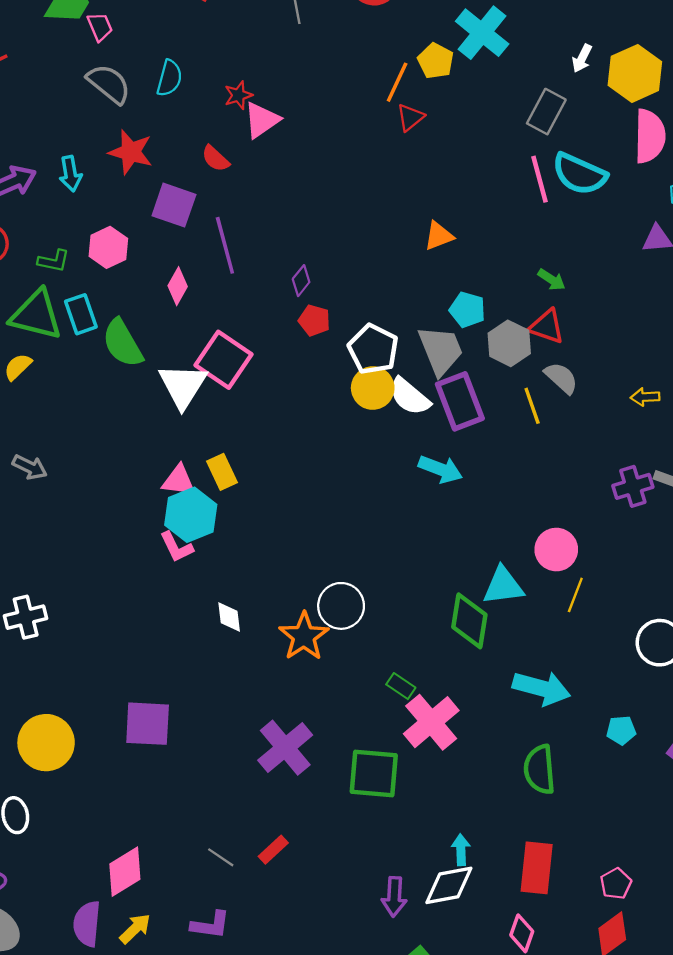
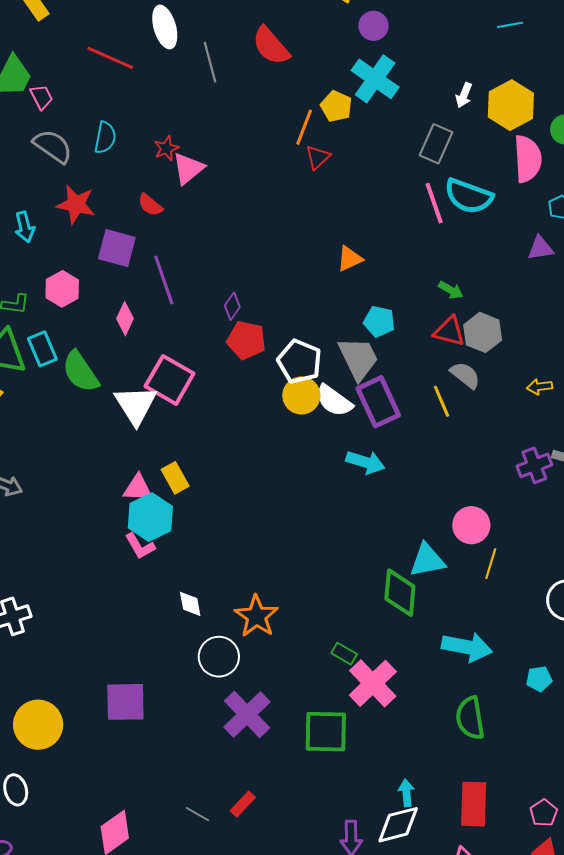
red pentagon: (314, 320) -> (246, 340), size x1.4
gray hexagon: (509, 343) -> (483, 332), moved
white circle: (341, 606) -> (219, 657), moved

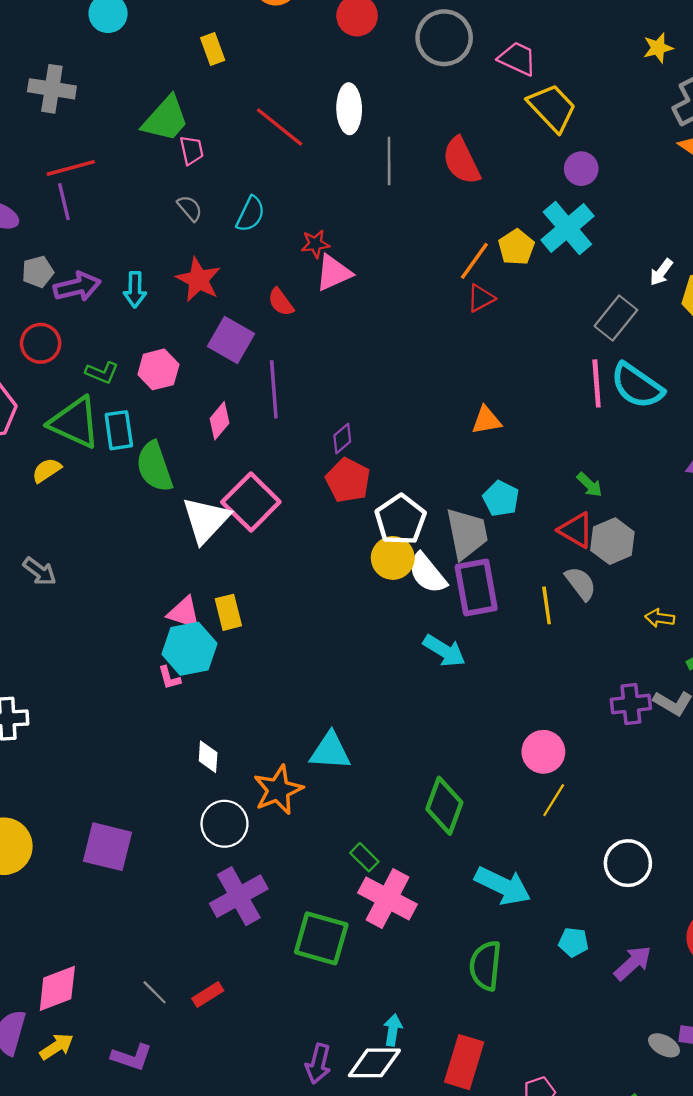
gray semicircle: (53, 146) -> (190, 208), size x0.6
pink L-shape: (140, 546) -> (169, 678), size x0.7
cyan triangle: (427, 560) -> (330, 751), moved
pink cross: (373, 683) -> (388, 899), turned -33

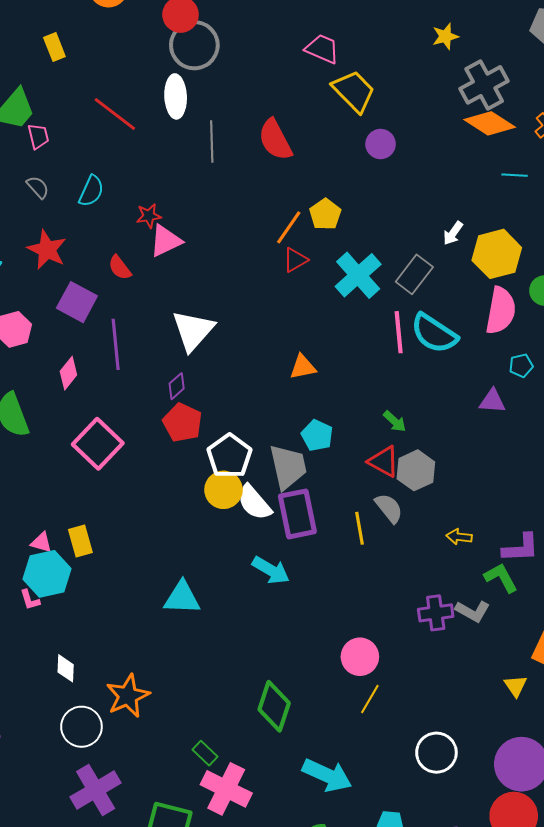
gray circle: (444, 38) -> (194, 45), moved
cyan cross: (567, 228) -> (358, 275), moved
white triangle: (206, 520) -> (193, 330), moved
pink triangle: (184, 613) -> (41, 542), size x0.7
cyan triangle: (330, 751) -> (182, 598), moved

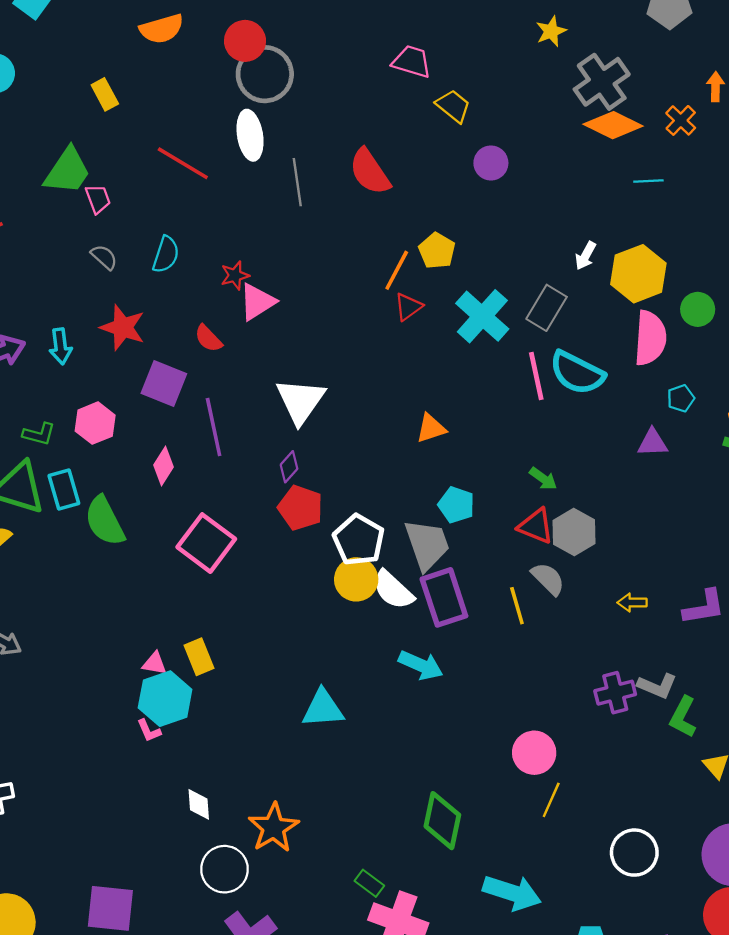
yellow trapezoid: (354, 91) -> (453, 106), size x0.7
green L-shape: (501, 578) -> (683, 717), moved, turned -117

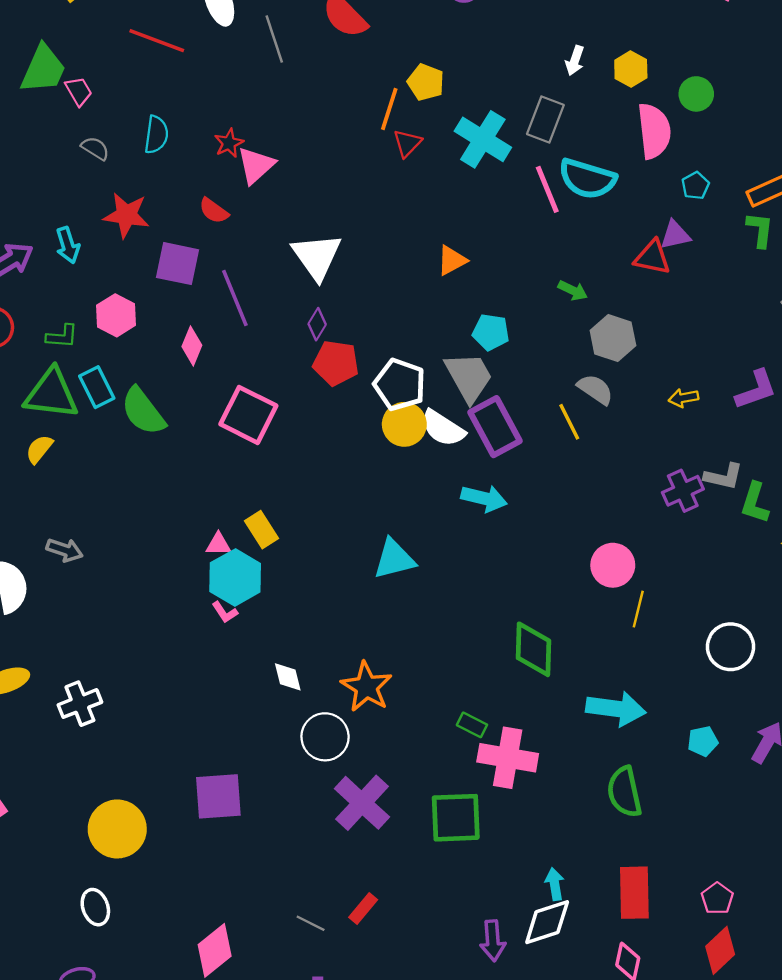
yellow hexagon: (638, 274) -> (631, 69), size x0.6
red triangle: (536, 526) -> (652, 257), moved

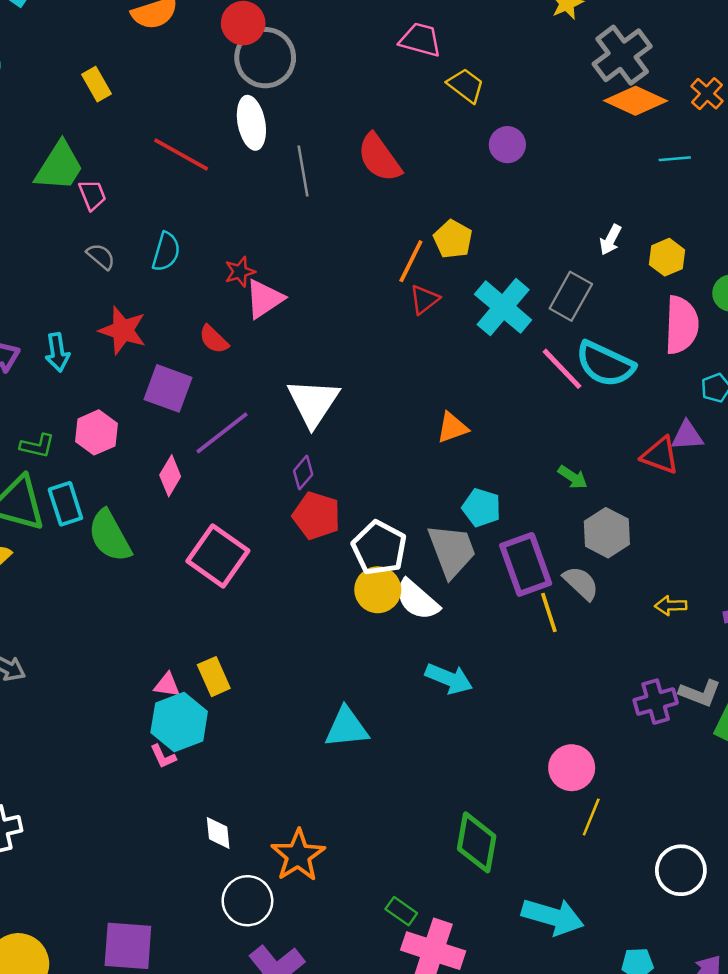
pink line: (547, 189) -> (562, 369), turned -30
purple line: (235, 298) -> (222, 433), turned 66
purple rectangle: (495, 427) -> (526, 564), moved

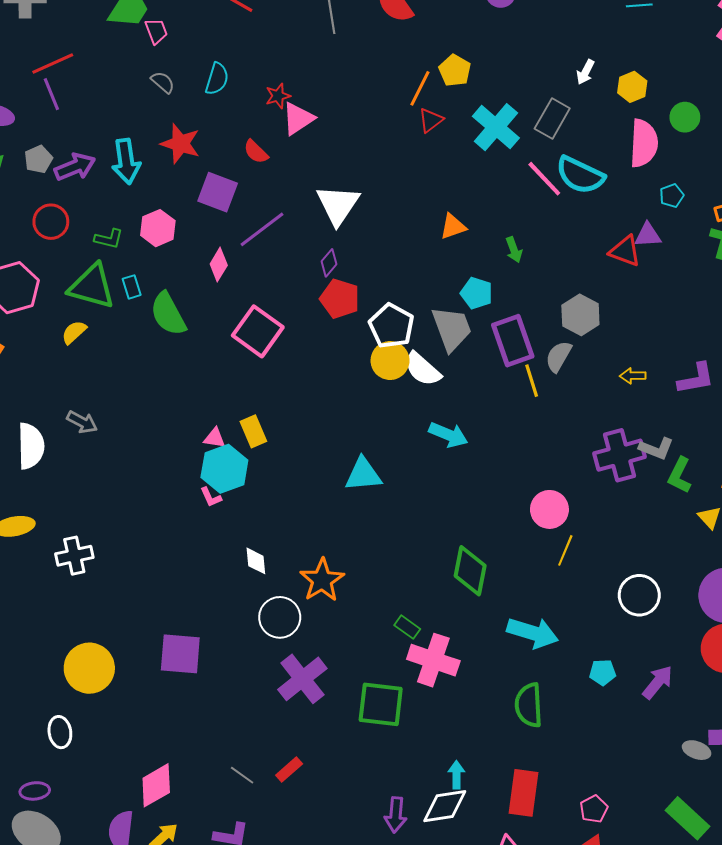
cyan arrow: (57, 352) -> (126, 161), size x1.4
green arrow: (573, 477) -> (514, 250), moved, turned 35
cyan rectangle: (65, 504) -> (132, 287), size x0.7
gray semicircle: (581, 583) -> (558, 356), turned -104
purple cross: (656, 702) -> (620, 455), size x1.4

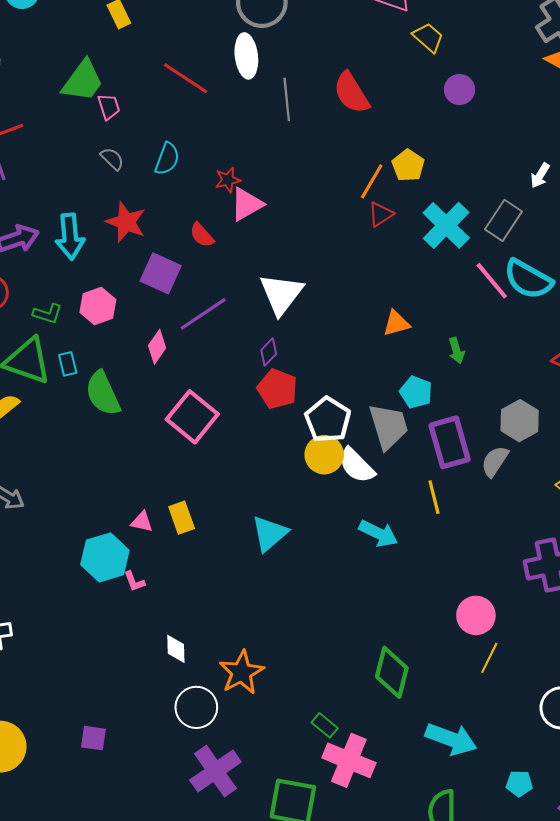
yellow line: (532, 381) -> (434, 497), moved
cyan hexagon: (224, 469) -> (105, 557), moved
cyan triangle: (363, 475) -> (270, 534), moved, turned -39
purple square: (180, 654) -> (93, 738), size x0.6

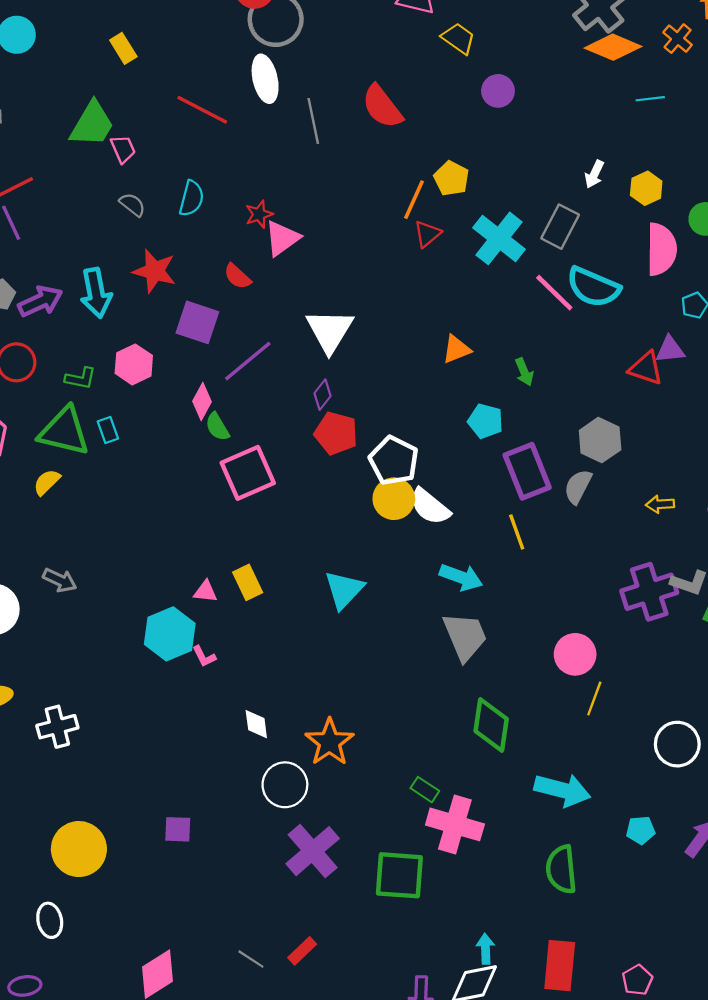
green semicircle: (103, 393) -> (217, 427), moved, size x0.6
pink square: (192, 417) -> (248, 473), turned 33
gray trapezoid: (389, 426) -> (465, 636), moved

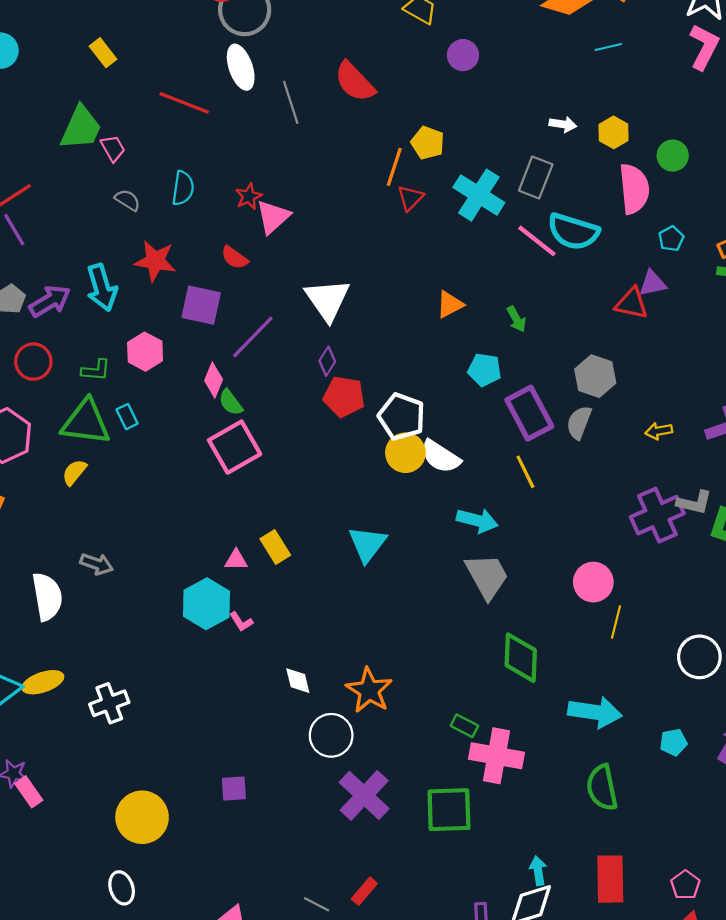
white arrow: (594, 174) -> (563, 124), turned -100
pink square: (248, 473) -> (235, 447), moved

